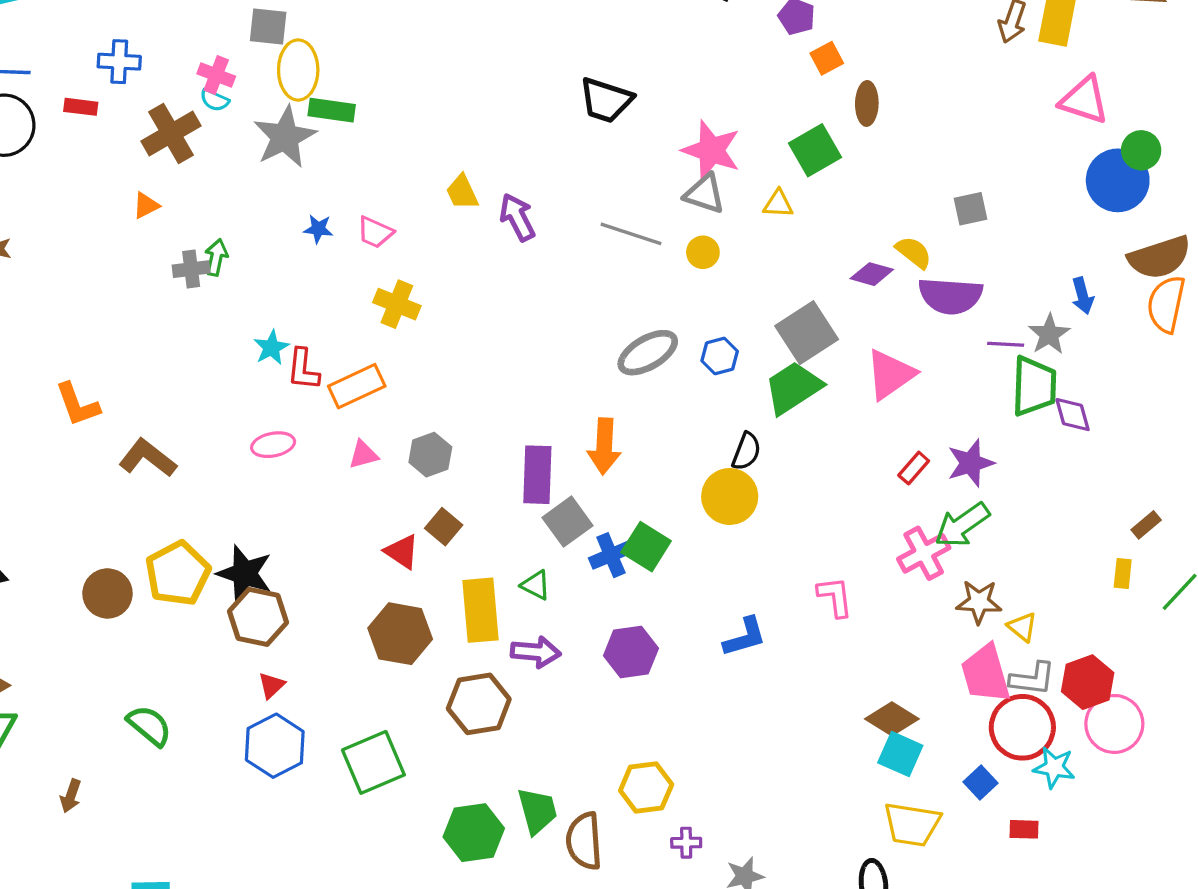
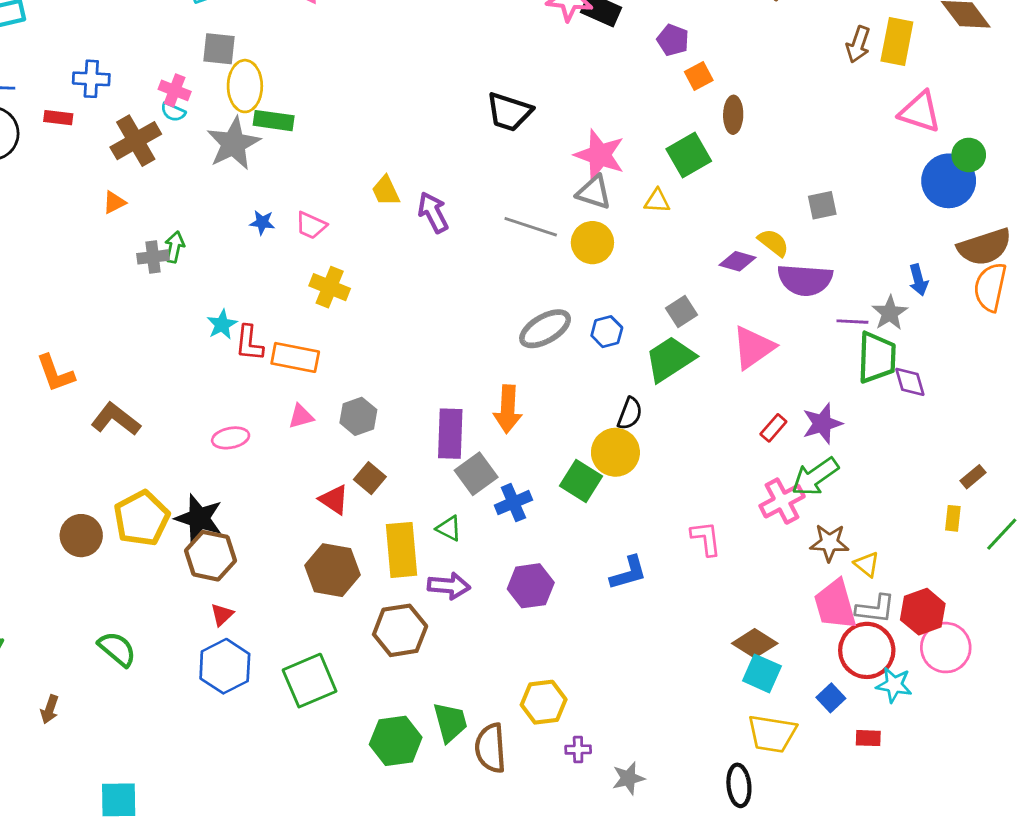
yellow circle: (703, 252) -> (592, 243), size x1.5
gray square: (807, 333) -> (682, 312), size x0.6
orange rectangle: (357, 386) -> (295, 357), turned 36
pink ellipse: (273, 445) -> (231, 438), moved
green square: (646, 547) -> (581, 481), moved

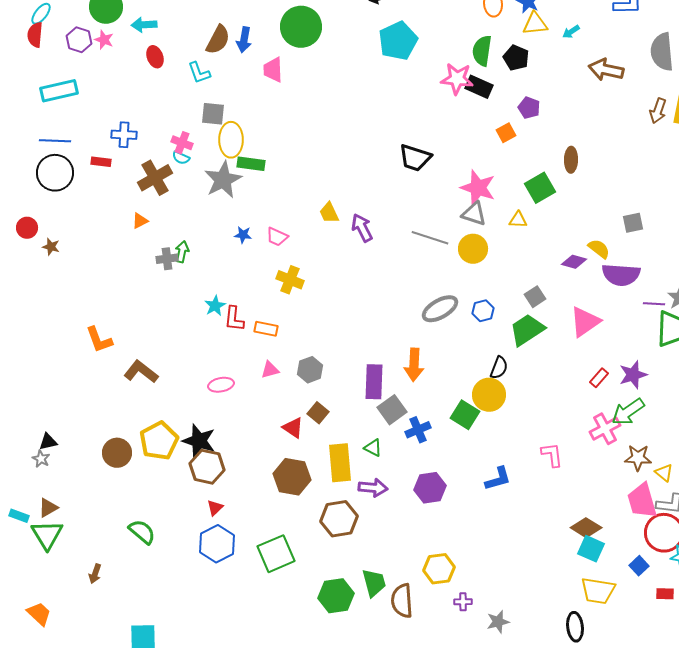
orange square: (699, 76) -> (506, 133), moved
orange rectangle: (295, 357) -> (266, 329), size x0.7

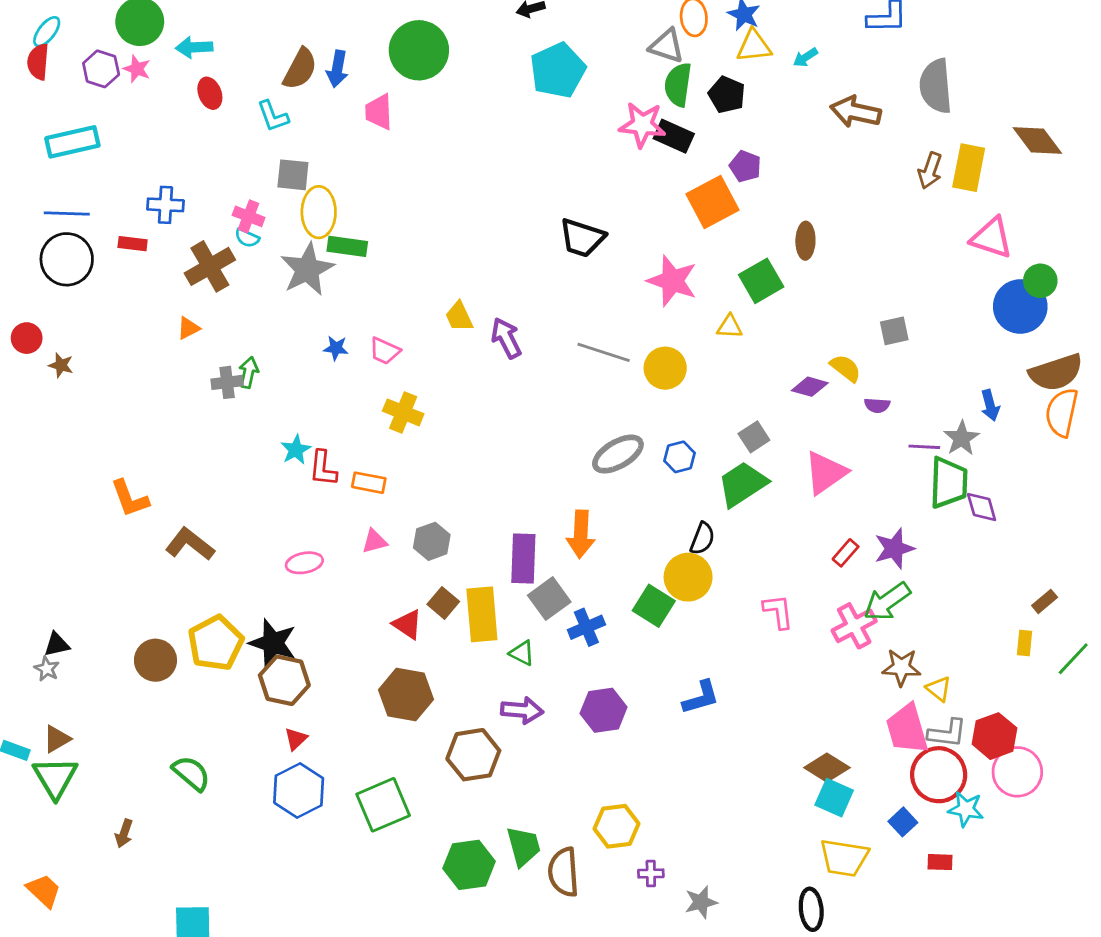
orange square: (506, 133) -> (712, 202), size x1.8
gray triangle: (474, 214) -> (667, 46), moved
purple semicircle: (621, 275) -> (877, 405), size x0.5
pink L-shape: (552, 455) -> (778, 611), moved
yellow rectangle: (340, 463) -> (482, 614), moved

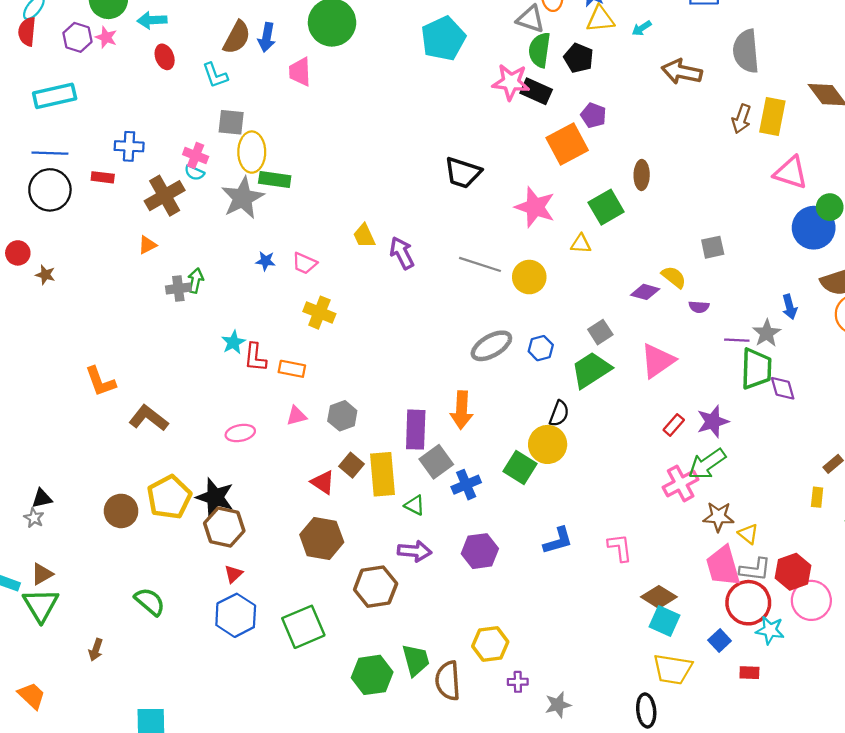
pink L-shape: (778, 611) -> (620, 548), moved

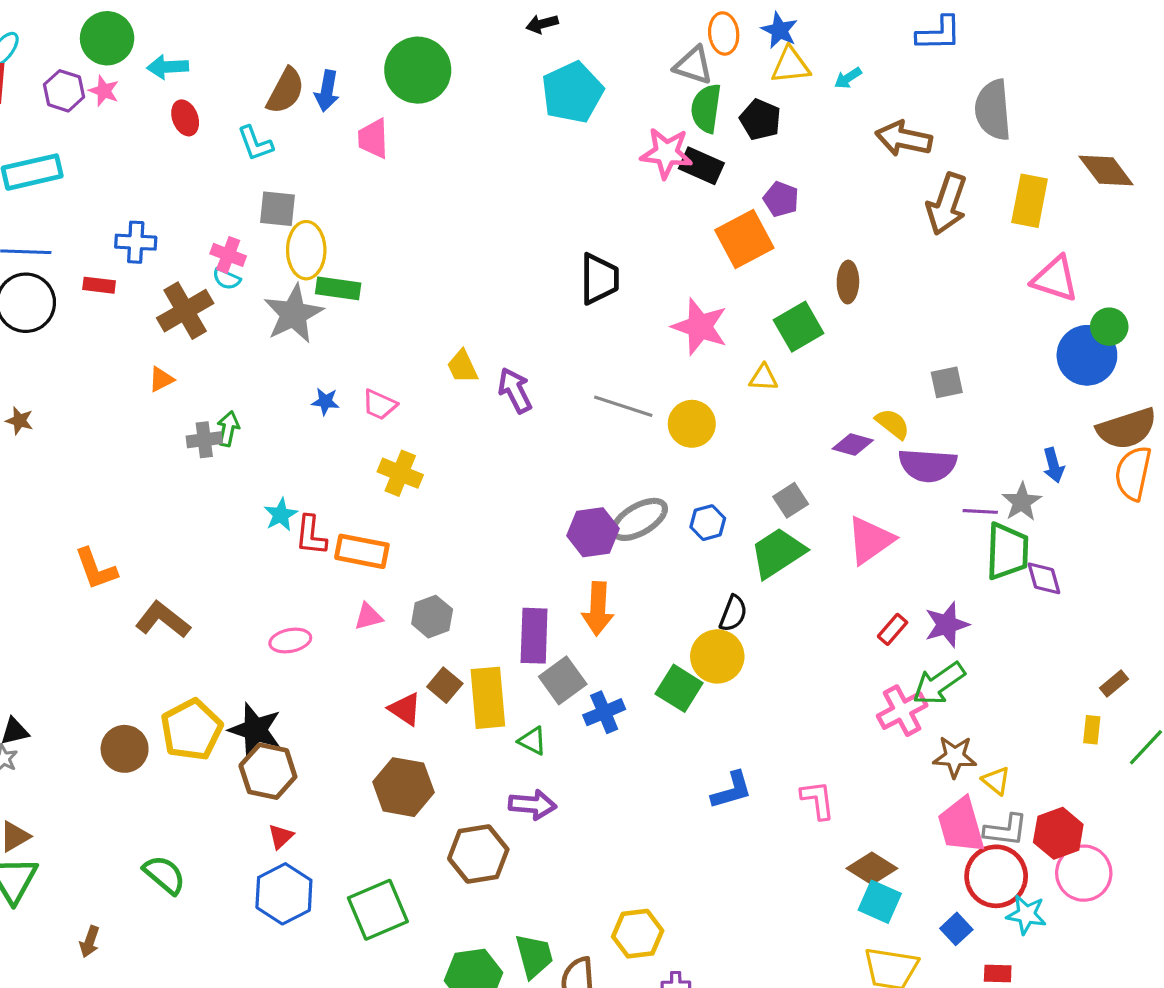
brown arrow: (741, 119) -> (947, 204), moved, size x1.5
black trapezoid: (463, 173) -> (599, 279), turned -108
purple semicircle: (699, 307) -> (928, 465), size x2.0
orange rectangle: (292, 369) -> (362, 551), size x1.4
purple hexagon: (480, 551) -> (593, 532), moved

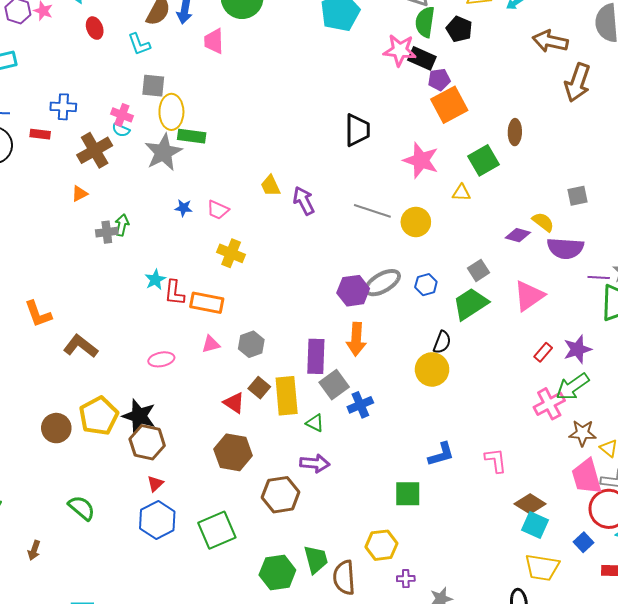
purple pentagon: (781, 199) -> (439, 80), moved, turned -30
green square: (679, 688) -> (408, 494), moved, turned -32

